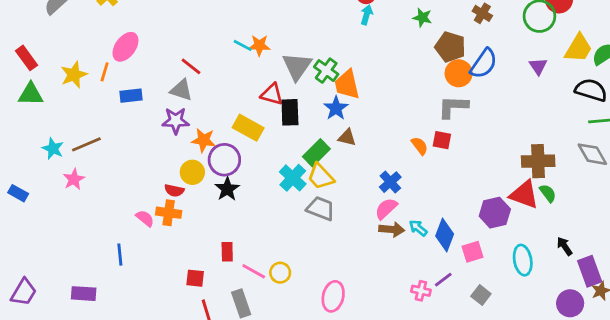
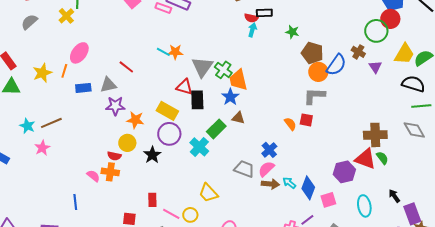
brown cross: (482, 13) -> (358, 52), moved
gray triangle: (181, 90) -> (108, 85), moved, turned -30
purple circle: (224, 160) -> (169, 134), moved
yellow trapezoid: (321, 176) -> (208, 193), moved
gray trapezoid: (321, 209) -> (244, 169), moved

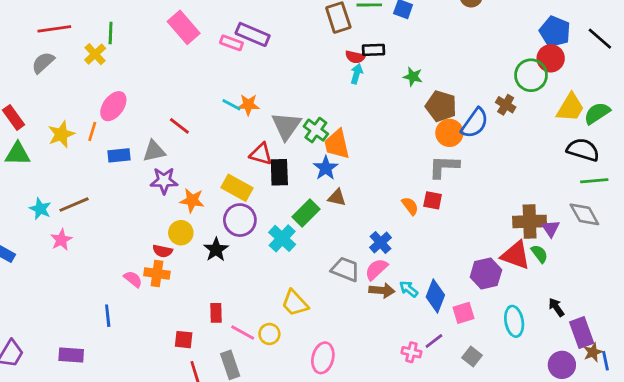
purple triangle: (375, 67) -> (551, 228), moved

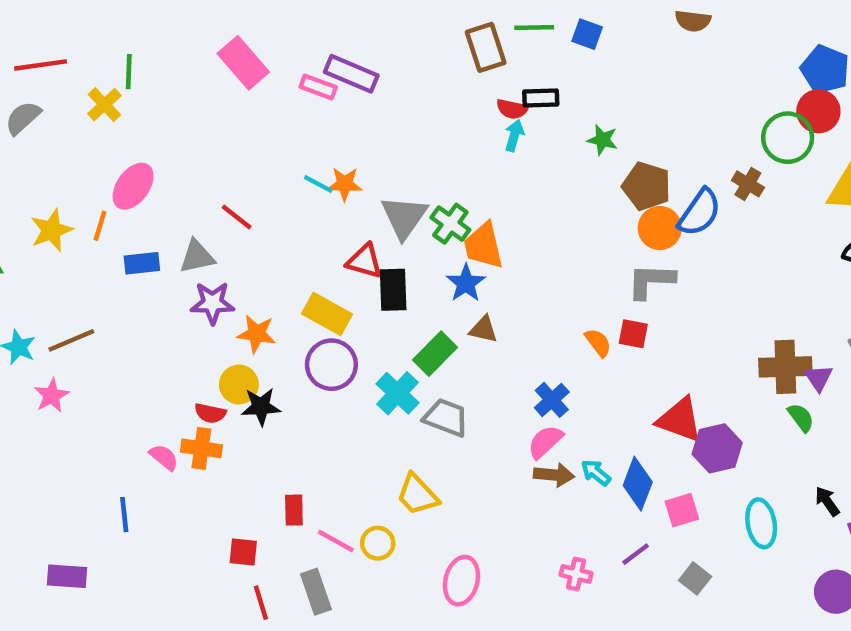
black star: (216, 250) -> (261, 407), moved, turned 30
red triangle: (516, 255) -> (680, 420), moved
gray trapezoid: (345, 269) -> (446, 418), moved
pink cross: (411, 352) -> (576, 574), moved

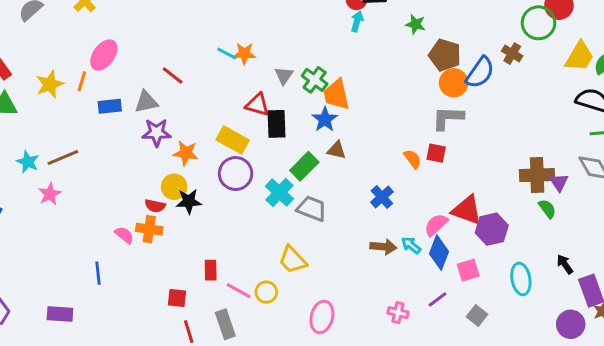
gray triangle: (404, 217) -> (284, 76), size x0.6
pink semicircle: (545, 442) -> (436, 225), moved

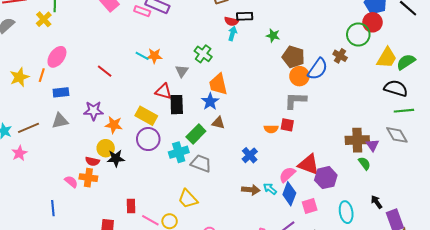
green cross: (315, 80) -> (203, 54), moved
gray triangle: (146, 102) -> (60, 121), moved
orange semicircle: (413, 159) -> (271, 129), turned 128
cyan cross: (279, 193) -> (179, 152), turned 30

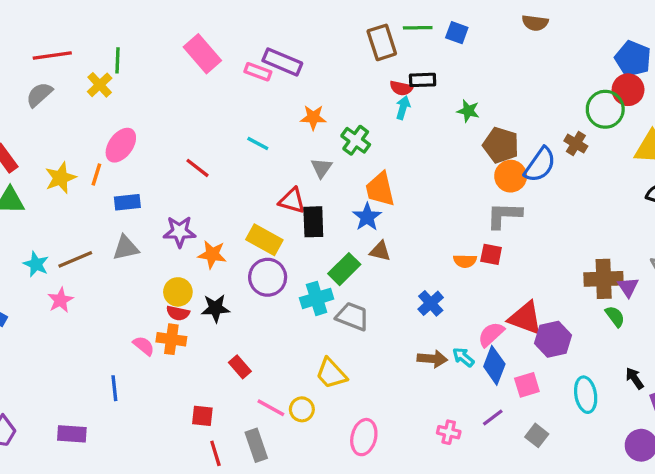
orange star: (154, 56) -> (313, 117), moved
yellow circle: (106, 148) -> (178, 292), moved
red rectangle: (131, 206) -> (240, 367), moved, turned -40

